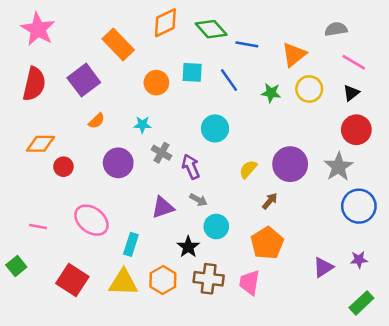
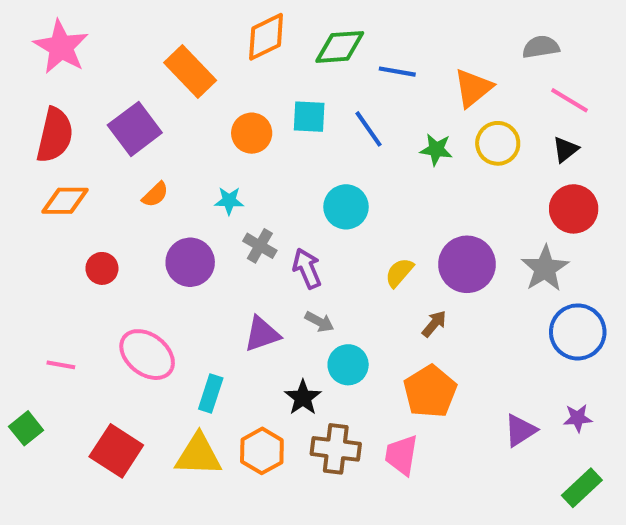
green diamond: (211, 29) -> (340, 47), turned -52
orange diamond: (41, 144) -> (65, 201), moved

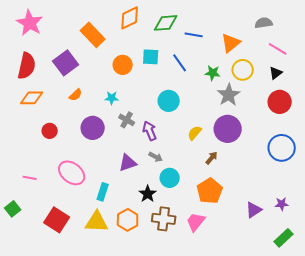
gray star: (545, 268) -> (229, 95), moved
blue circle: (578, 332) -> (282, 148), moved
pink trapezoid: (401, 455) -> (196, 222), turned 30

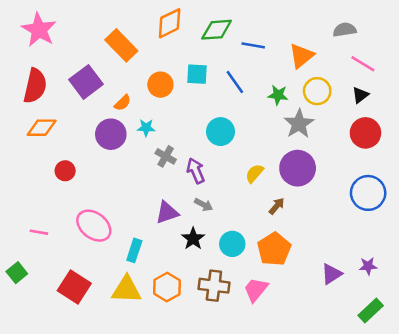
orange semicircle: (76, 95) -> (123, 103), moved
purple circle: (93, 128) -> (111, 134), moved
cyan circle: (170, 178) -> (232, 244), moved
black star: (148, 194) -> (193, 239), moved

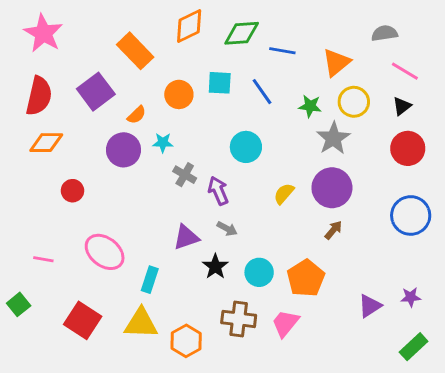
brown arrow: (277, 206) -> (333, 230), moved
orange hexagon: (167, 287) -> (186, 341), moved

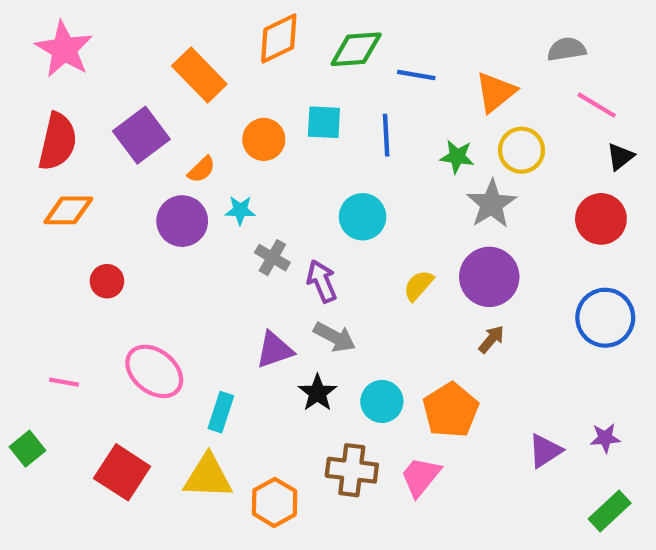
blue line: (262, 92) -> (386, 135), turned 32
black triangle: (402, 106) -> (620, 157), moved
gray arrow: (227, 229) -> (335, 337), size x1.4

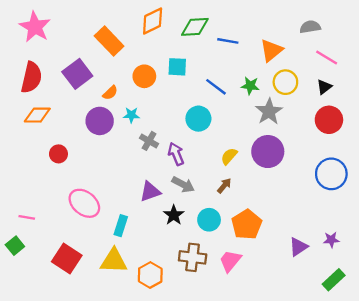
blue line: (386, 135) -> (216, 87), moved, turned -50
black triangle: (620, 157) -> (324, 87), moved
brown arrow: (491, 339) -> (224, 186), moved
pink line: (64, 382) -> (27, 217), moved

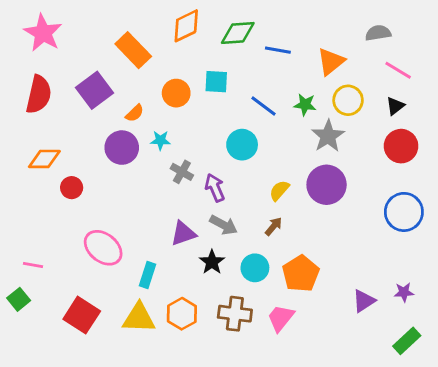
orange diamond: (37, 115) -> (44, 159), moved
orange hexagon: (150, 275) -> (182, 314), moved

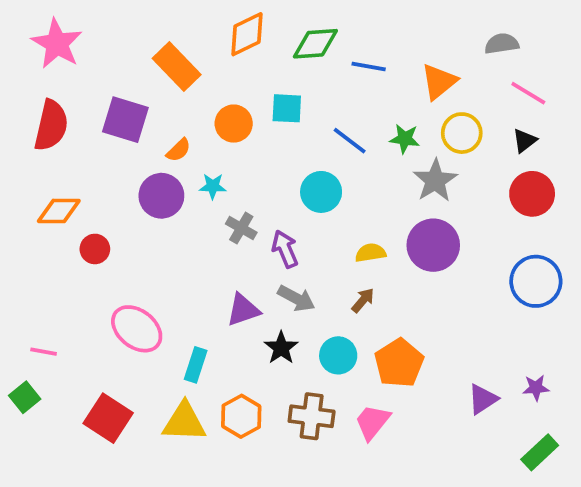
purple square: (95, 90) -> (125, 120), turned -36
yellow semicircle: (279, 190) -> (371, 253), turned 40

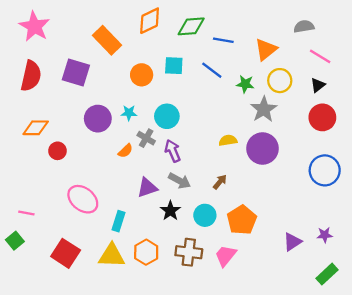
blue line: (350, 141) -> (212, 70), moved
orange semicircle: (179, 150) -> (125, 151), moved
cyan circle: (321, 192) -> (167, 116), moved
yellow semicircle: (371, 253) -> (228, 140), moved

